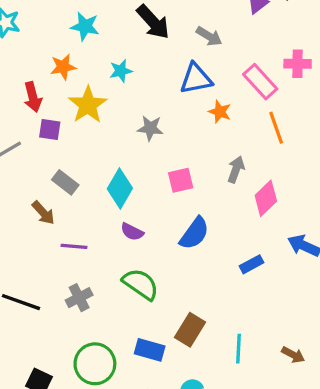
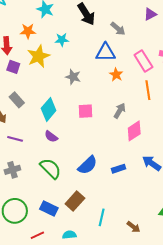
blue semicircle: (194, 233) -> (88, 165), moved

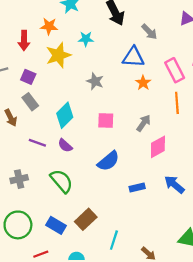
purple square: (13, 67) -> (28, 77), moved
purple line: (15, 139) -> (37, 143), moved
blue semicircle: (88, 165) -> (108, 161), moved

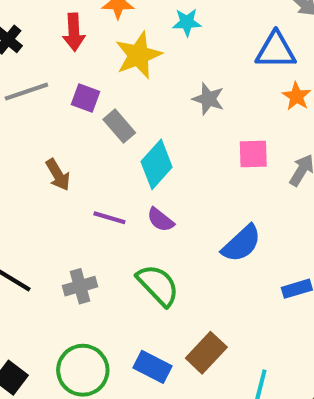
gray rectangle: (30, 102) -> (119, 126), moved
pink square: (106, 120) -> (253, 154), moved

